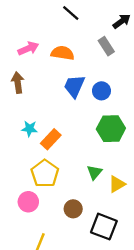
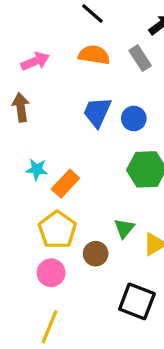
orange semicircle: (63, 53) -> (94, 55), moved
pink circle: (28, 202) -> (51, 273), moved
brown circle: (73, 209) -> (96, 254), moved

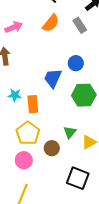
orange semicircle: (94, 55) -> (51, 23), turned 120
blue trapezoid: (97, 112) -> (53, 78), moved
orange rectangle: (65, 184) -> (33, 104), turned -48

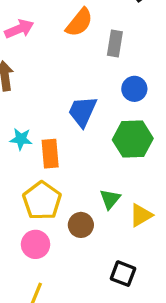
gray rectangle: (80, 25) -> (115, 43), moved, turned 42
blue circle: (76, 63) -> (134, 89), moved
black square: (78, 178) -> (123, 274), size x0.7

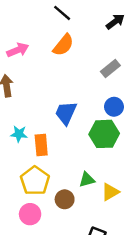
gray rectangle: (115, 43) -> (110, 68), moved, turned 42
blue circle: (134, 89) -> (114, 107), moved
green triangle: (110, 199) -> (87, 180), turned 35

